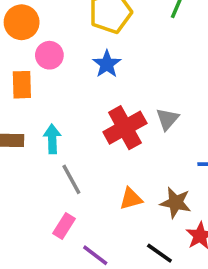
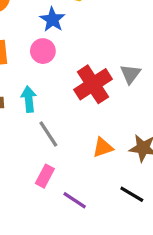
pink circle: (49, 55) -> (43, 51), moved
blue star: (107, 64) -> (52, 20), moved

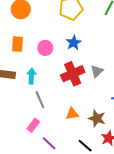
blue star: (52, 20) -> (74, 43), moved

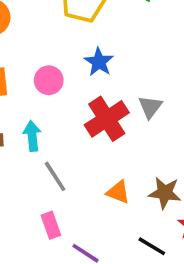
orange triangle: (72, 114) -> (118, 192), turned 40
pink rectangle: (33, 125) -> (51, 225), turned -48

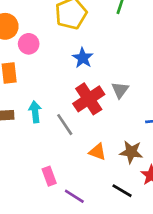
pink circle: (49, 80) -> (29, 44), moved
gray line: (55, 176) -> (65, 125), moved

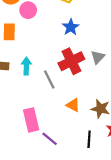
pink rectangle: (49, 176) -> (31, 120), size x1.5
black line: (122, 191) -> (89, 139), turned 56

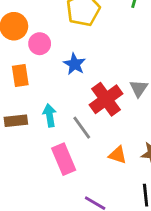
blue star: (71, 27) -> (74, 64), moved
pink rectangle: (31, 120) -> (64, 159), moved

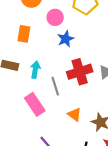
pink circle: (40, 44) -> (55, 17), moved
pink rectangle: (64, 159) -> (35, 104), turned -30

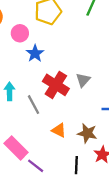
red cross: (80, 72) -> (56, 85), turned -30
pink rectangle: (35, 104) -> (16, 148), moved

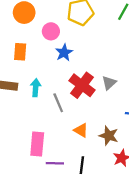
pink rectangle: (16, 148) -> (37, 144), turned 45
black line: (76, 165) -> (82, 165), moved
purple line: (36, 166) -> (55, 163), turned -42

